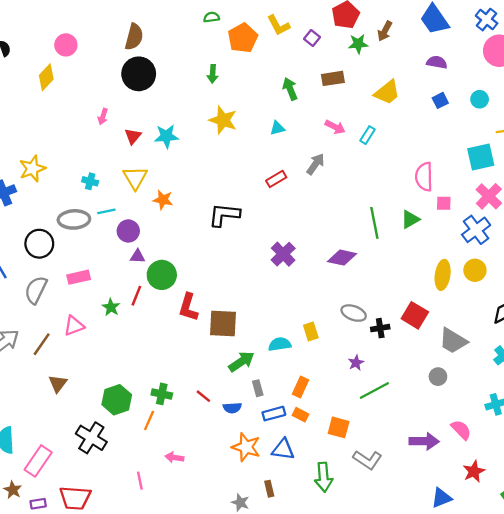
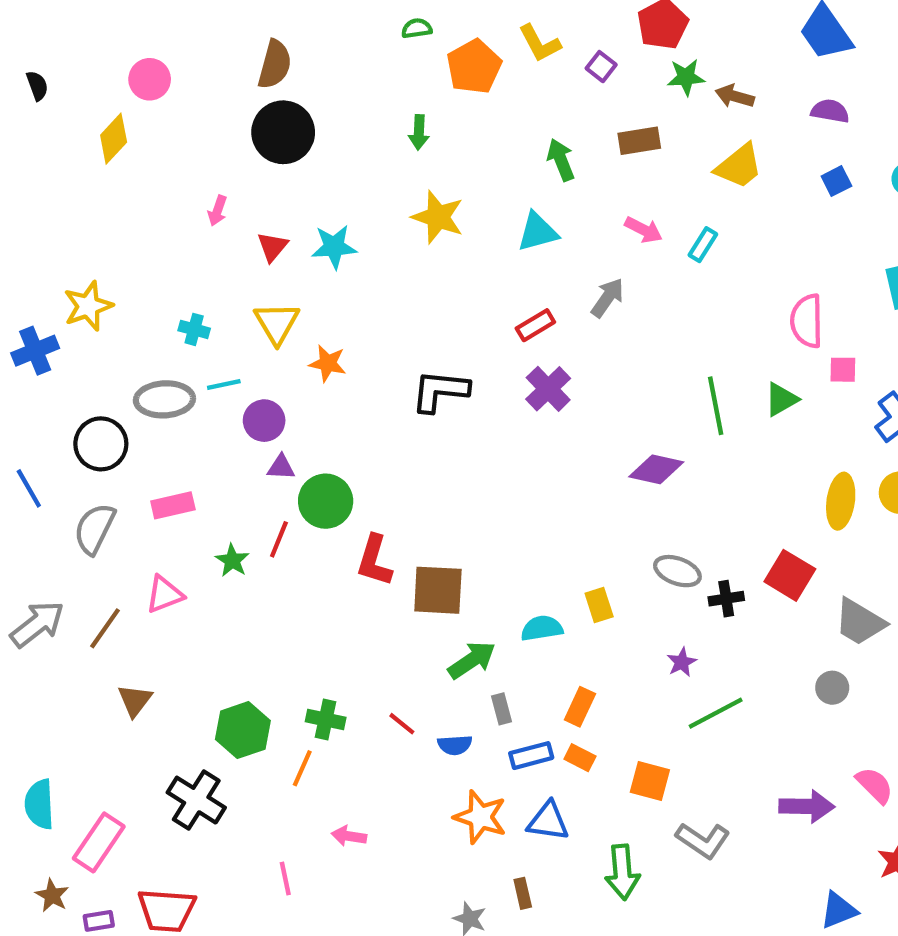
brown arrow: (385, 31) -> (735, 96), moved, turned 78
cyan triangle: (277, 128) -> (538, 232), size x1.5
purple cross: (283, 254) -> (548, 389), moved

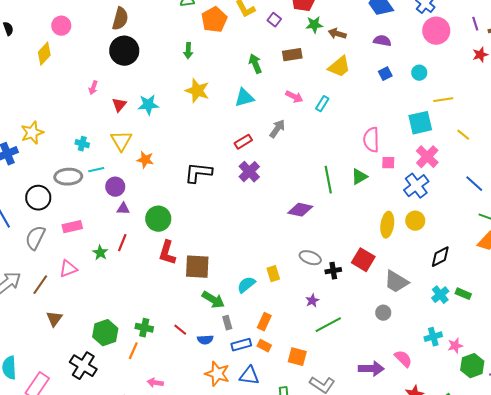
green circle: (326, 501) -> (158, 219), moved
cyan semicircle: (542, 628) -> (246, 285), turned -30
green arrow: (472, 660) -> (213, 300), turned 65

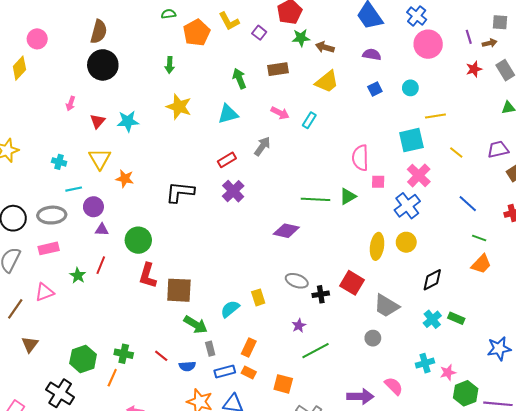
gray ellipse: (68, 177) -> (52, 215), moved
green line: (328, 180) -> (316, 199), turned -76

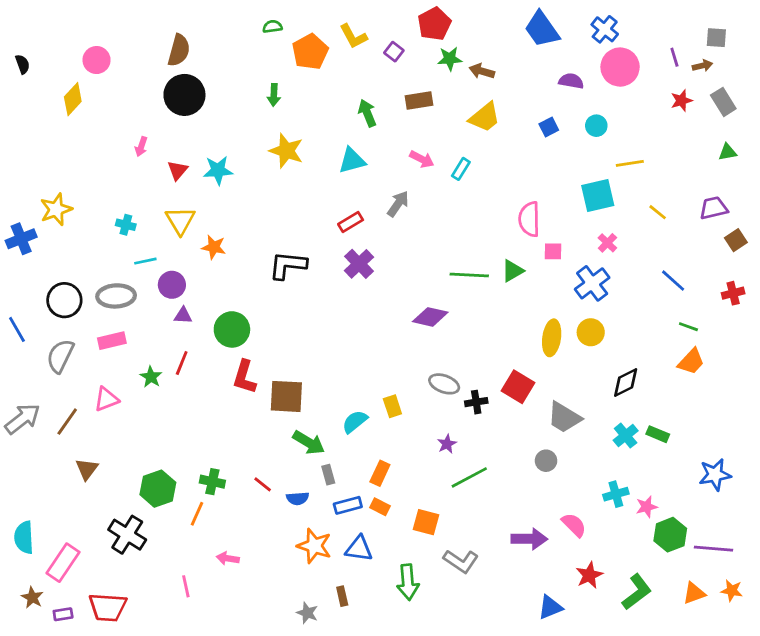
purple semicircle: (372, 55) -> (571, 81), moved
pink cross: (419, 175) -> (607, 243), size x0.6

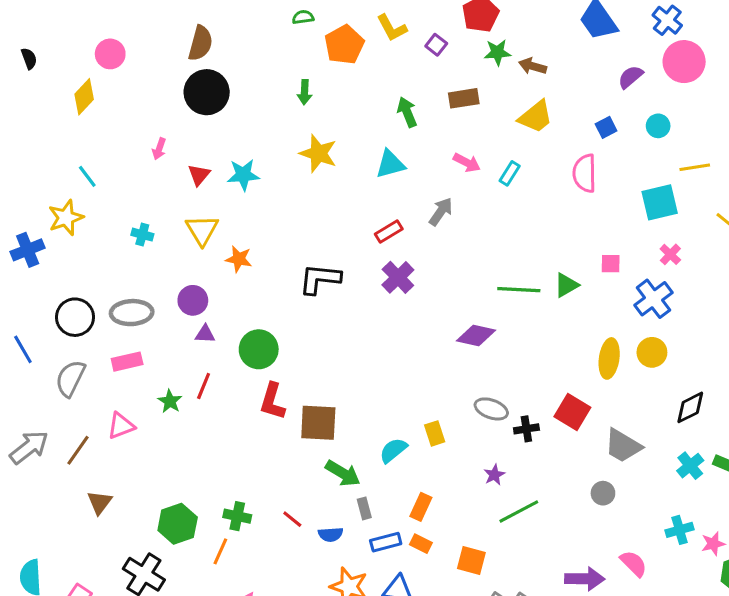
purple semicircle: (571, 81) -> (631, 77), turned -50
pink semicircle: (529, 219) -> (585, 173), moved
cyan line: (145, 261) -> (87, 176), moved, turned 65

